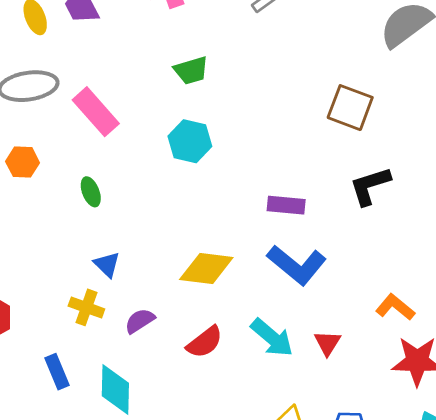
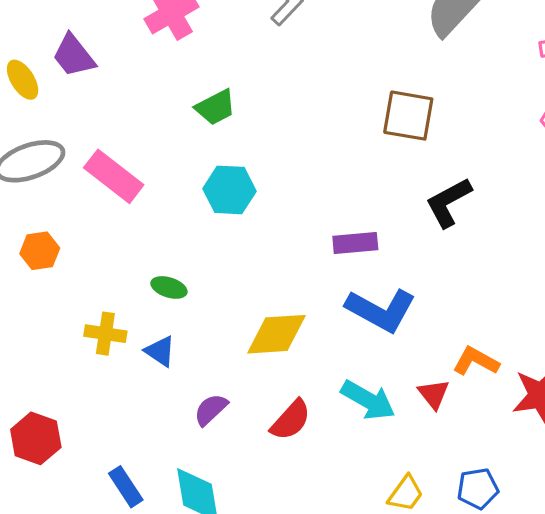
green ellipse: (91, 192) -> (169, 287), moved, turned -40
yellow cross: (86, 307) -> (105, 334), moved
orange L-shape: (395, 307) -> (476, 361), moved

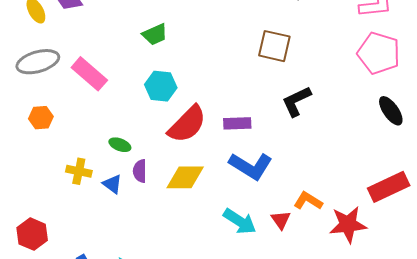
purple semicircle: (211, 410) -> (140, 171), moved, turned -50
red semicircle: (291, 420) -> (187, 124), moved, size x1.5

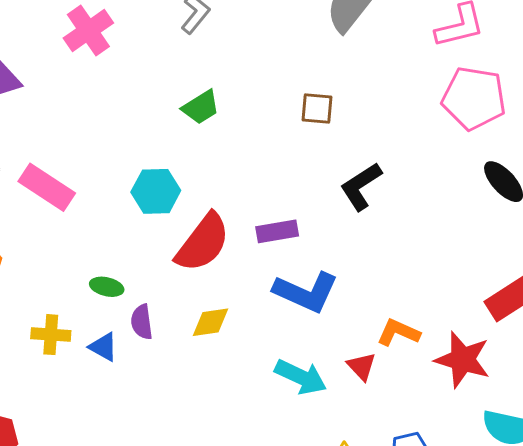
green trapezoid: (155, 34) -> (201, 107), moved
brown square: (274, 46) -> (317, 109), size x0.7
yellow diamond: (185, 177) -> (210, 322), size x0.7
red star: (348, 224) -> (463, 360), turned 30

